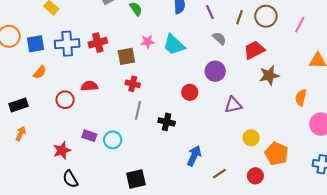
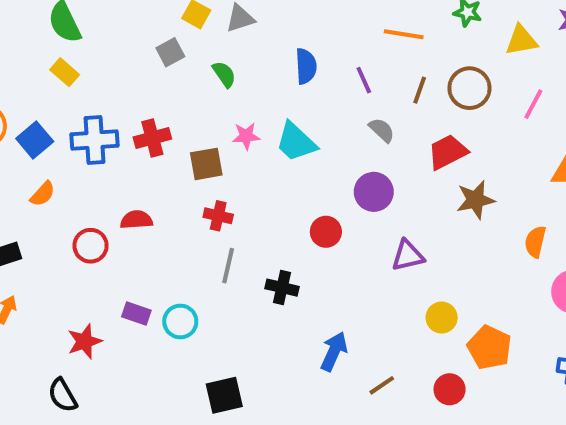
blue square: (35, 44) -> (35, 140), turned -30
black semicircle: (70, 179) -> (63, 395), moved

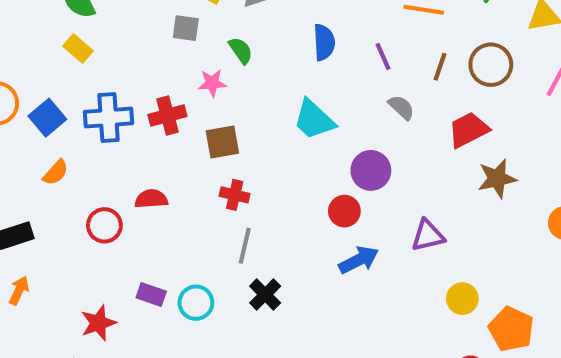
gray square: (170, 52) -> (186, 28), turned 36
pink star: (246, 136) -> (212, 83), moved
purple circle: (374, 192) -> (371, 170), moved
black cross: (282, 288) -> (265, 295), moved, turned 32
blue arrow: (334, 351) -> (359, 260), moved, turned 39

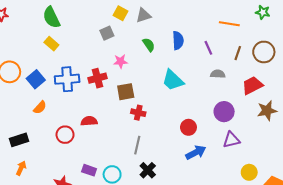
gray square: (186, 28) -> (107, 33), turned -32
green semicircle: (241, 50) -> (149, 45), moved
gray semicircle: (401, 107) -> (218, 74), turned -40
purple circle: (371, 170) -> (224, 112), moved
red cross: (235, 195) -> (138, 113), moved

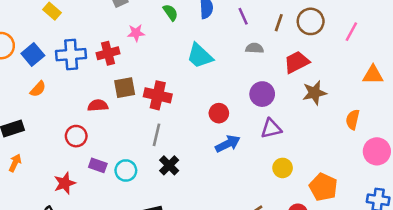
brown square: (126, 92) -> (125, 88), moved
red cross: (138, 113) -> (158, 95), size x1.5
red circle: (65, 135) -> (76, 136), moved
yellow circle: (249, 172) -> (283, 168), moved

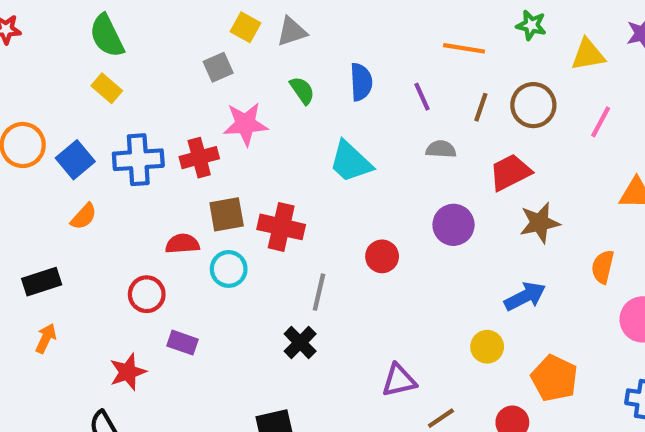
pink star: (136, 33) -> (245, 124), size x1.5
purple triangle: (271, 128) -> (399, 380), moved
gray line: (156, 135) -> (319, 292), moved
blue arrow: (228, 144) -> (525, 296), moved
cyan circle: (126, 170) -> (229, 269), moved

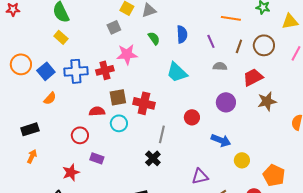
blue arrow: (525, 296) -> (221, 140), moved, turned 48

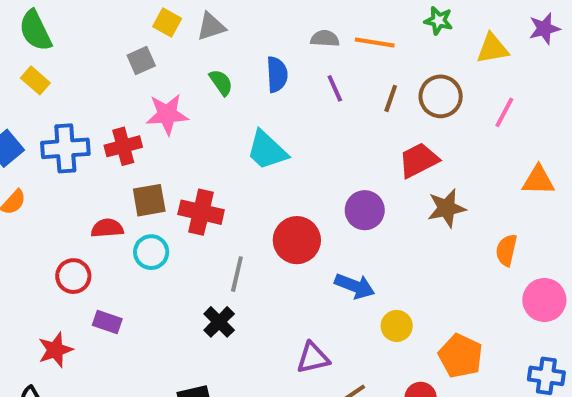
gray semicircle: (220, 66) -> (325, 39), moved
red circle: (192, 117) -> (297, 240), size x1.5

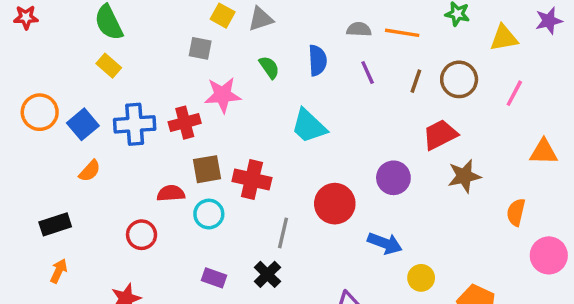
gray square: (141, 60) -> (200, 48), turned 35
purple rectangle: (107, 322) -> (214, 278), moved

